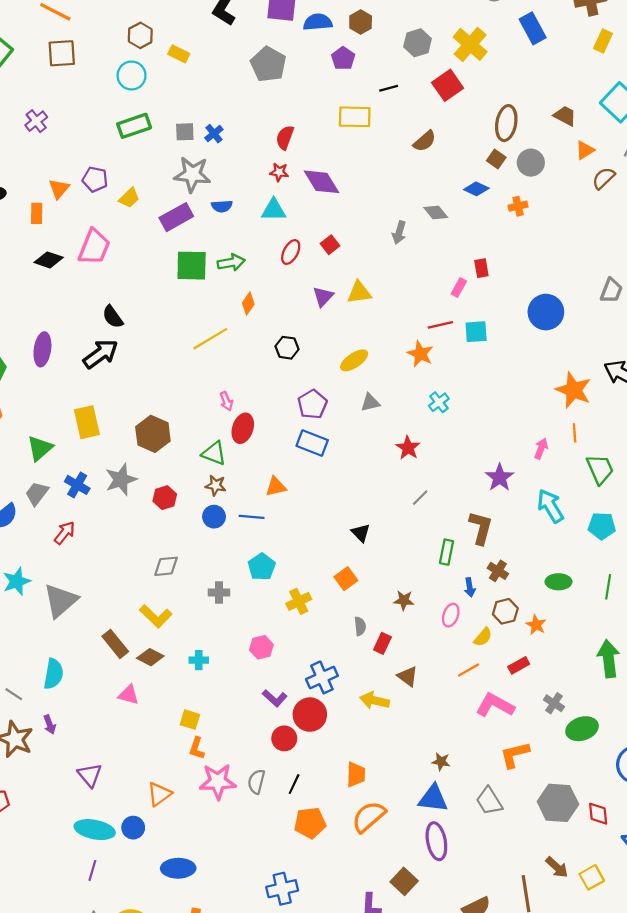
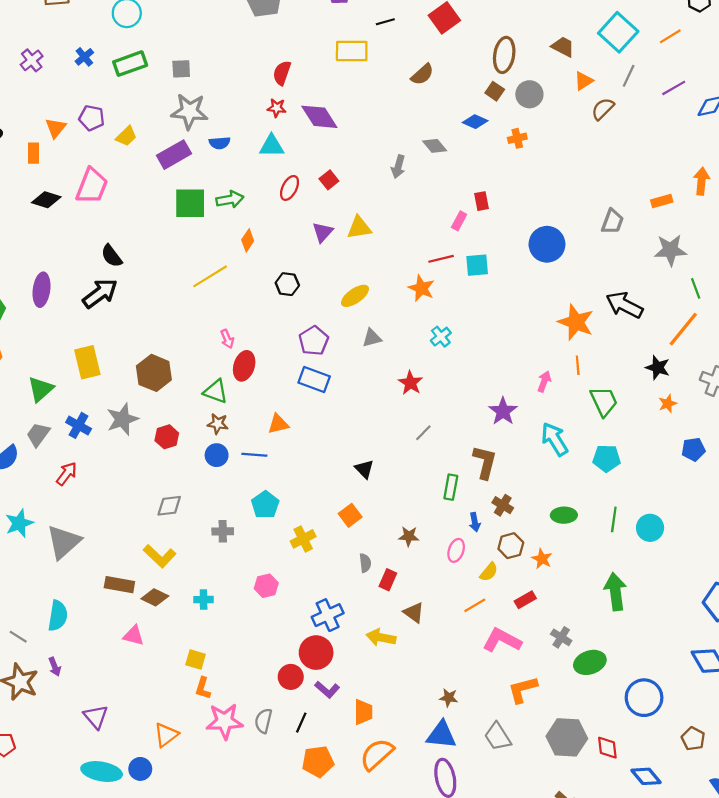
blue cross: (214, 134) -> (84, 57), moved
brown rectangle: (115, 644) -> (119, 585), turned -40
purple L-shape: (275, 698) -> (327, 690), moved

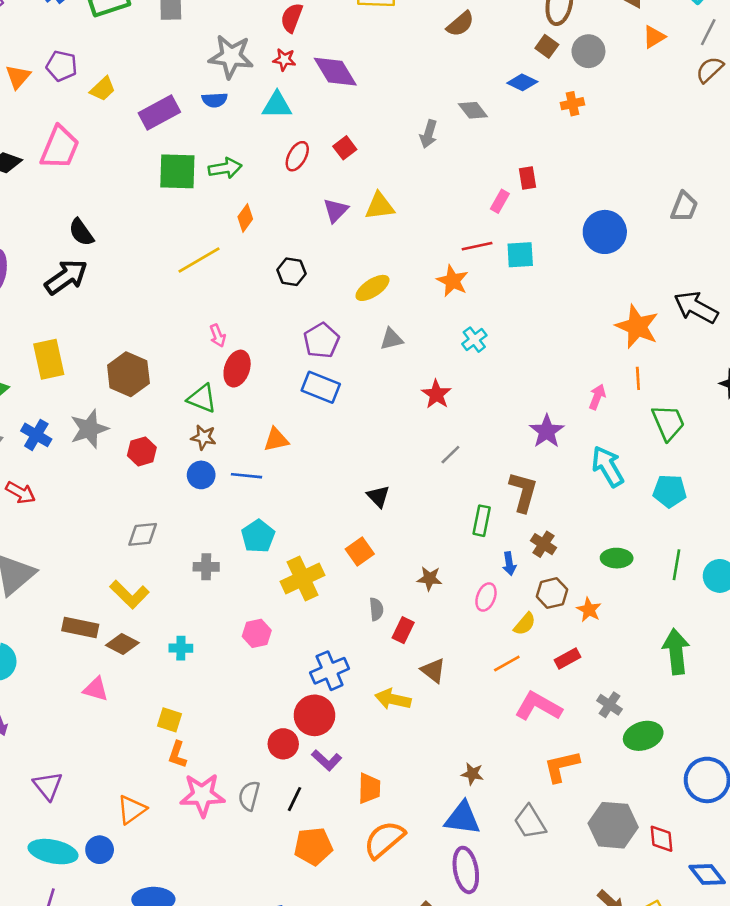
brown semicircle: (603, 109) -> (710, 70), moved
gray star: (189, 111) -> (231, 56), moved
red arrow: (67, 474) -> (20, 493), turned 80
yellow cross: (303, 539) -> (303, 578), size x1.4

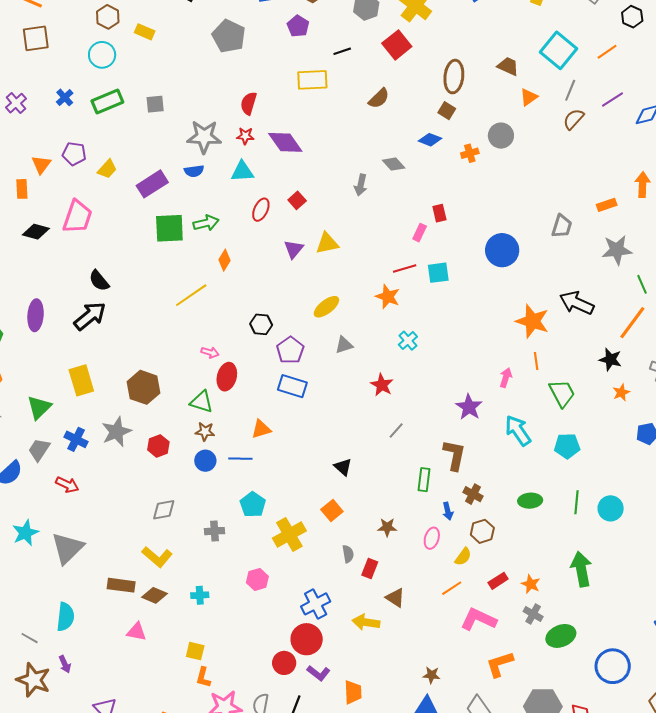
gray circle: (588, 51) -> (501, 136), moved
black hexagon: (291, 272) -> (261, 324), moved
pink arrow: (218, 336) -> (210, 352), turned -48
orange star: (589, 610) -> (531, 584), moved

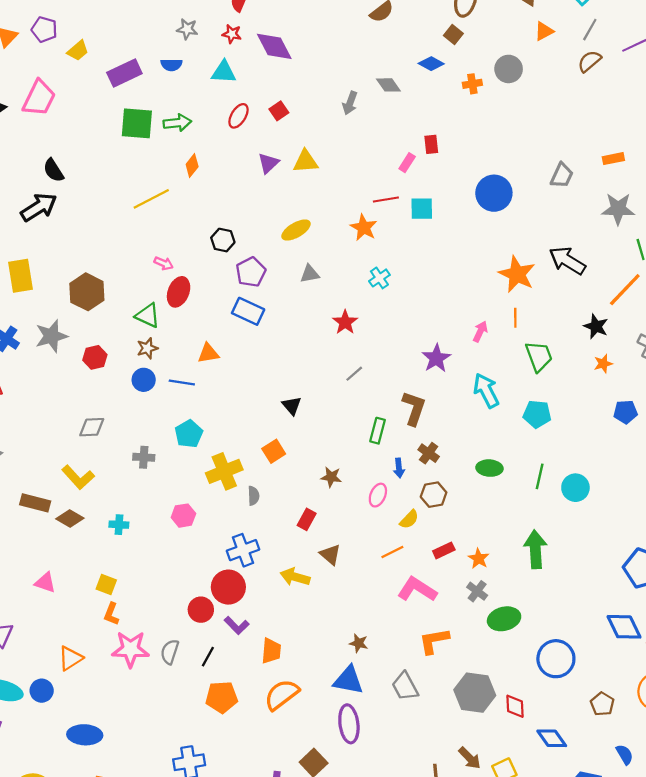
gray star: (204, 137) -> (187, 29), size x0.6
brown star: (205, 432) -> (147, 348), turned -30
gray semicircle: (348, 554) -> (253, 496), moved
pink triangle: (137, 632) -> (45, 583), moved

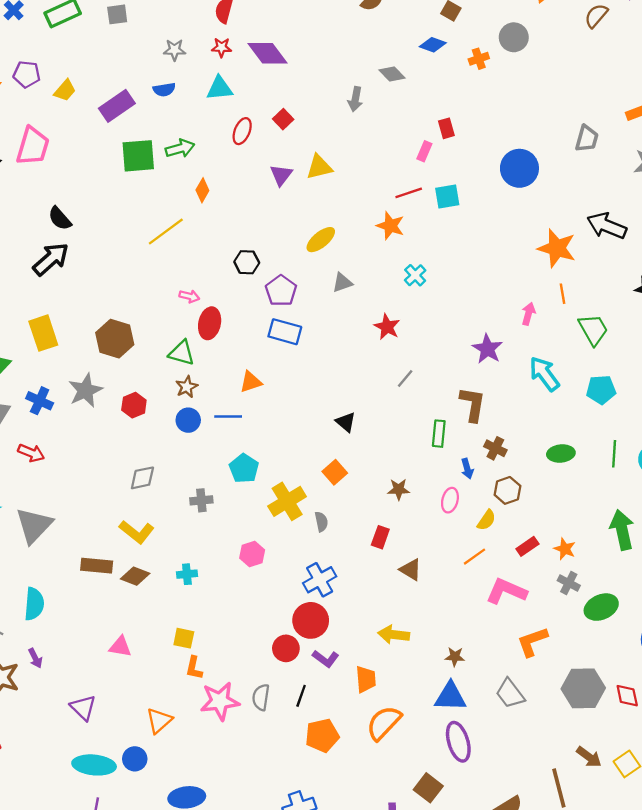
yellow arrow: (295, 577) -> (394, 635), moved

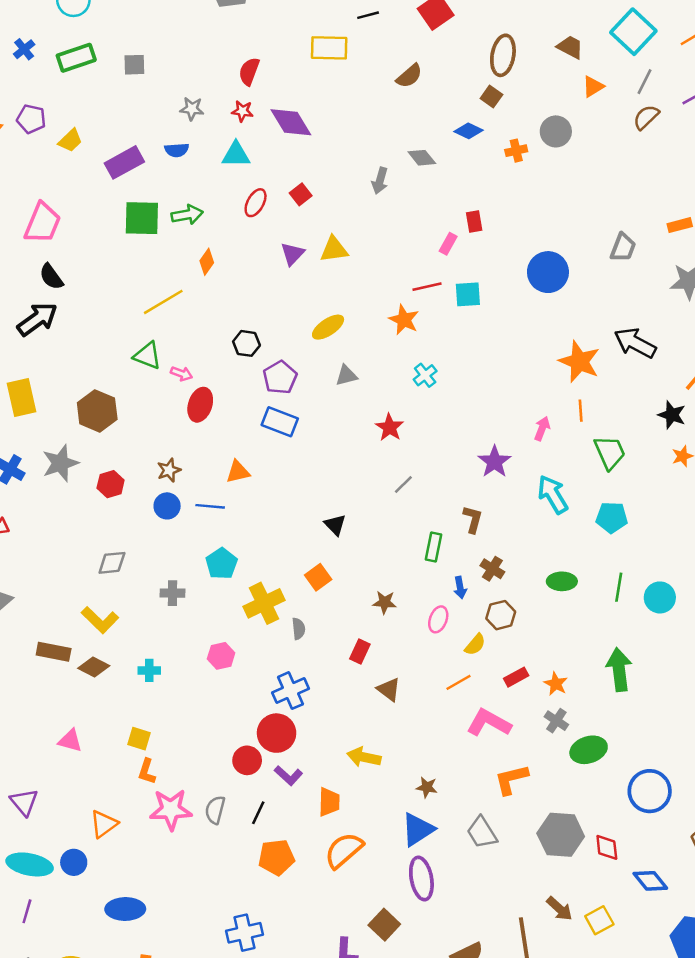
pink trapezoid: (33, 146) -> (42, 223), moved
green triangle: (182, 353) -> (147, 356), moved
brown L-shape: (473, 404) -> (473, 519), size x0.7
blue triangle: (450, 697) -> (418, 830), turned -40

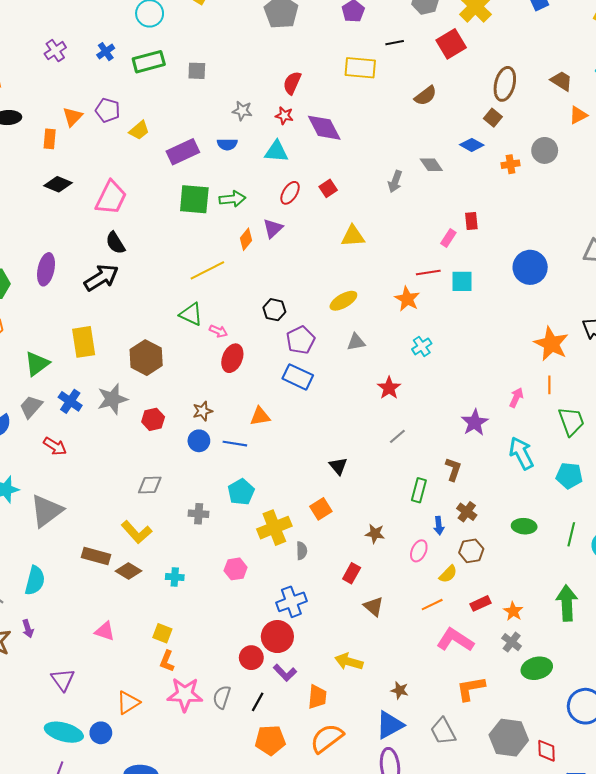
purple triangle: (292, 254) -> (273, 228), moved

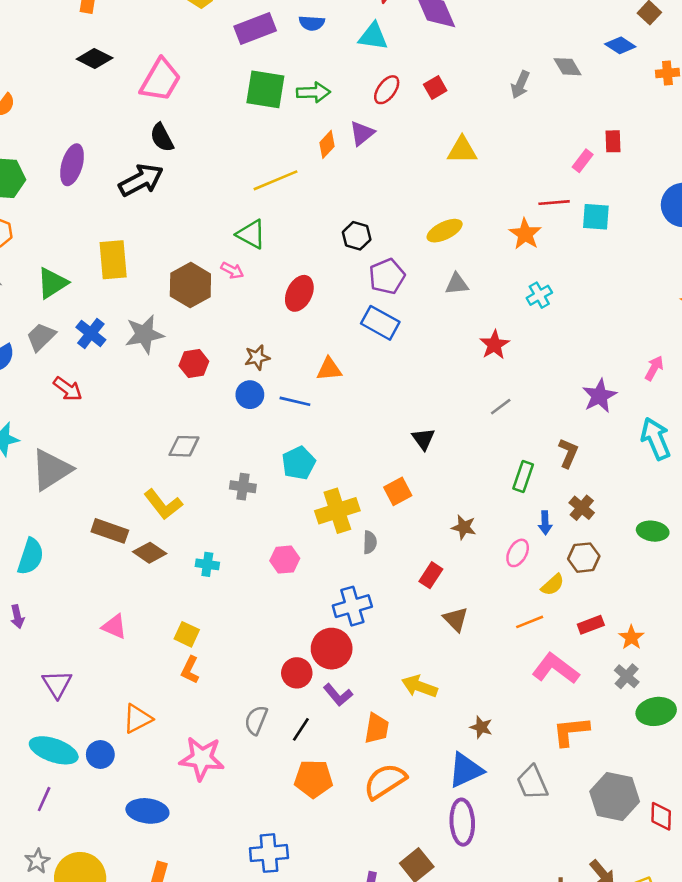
pink arrow: (219, 331) -> (232, 270), moved
pink star: (185, 694) -> (202, 758), moved

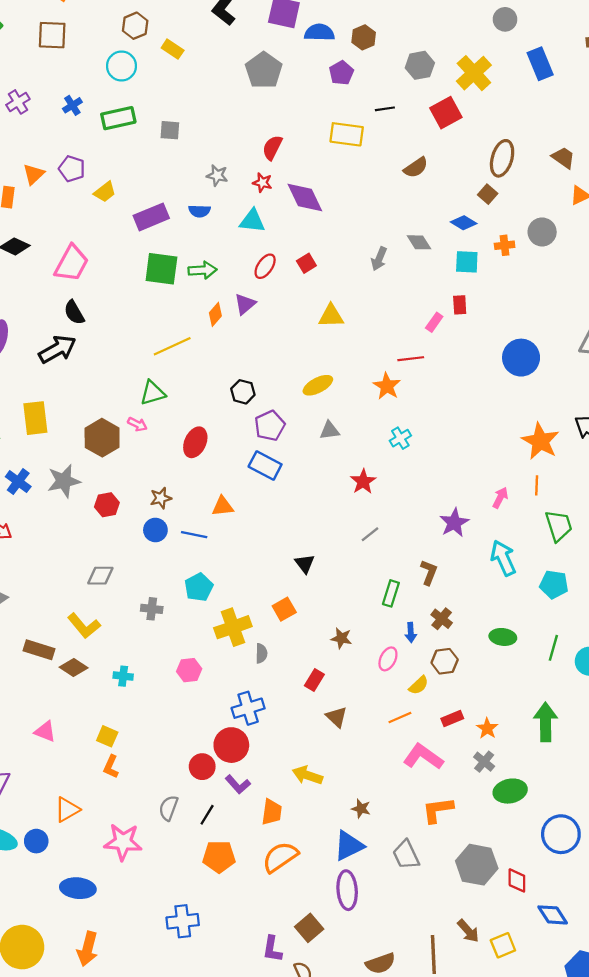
cyan square: (596, 217) -> (467, 262), moved
green triangle: (251, 234) -> (153, 393), turned -44

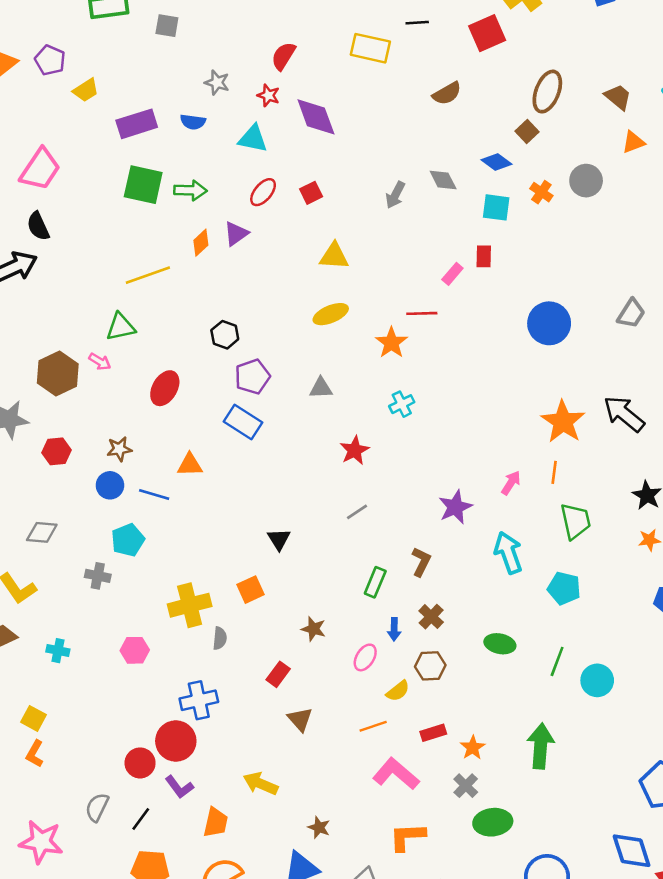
orange cross: (505, 245) -> (541, 192), turned 36
yellow ellipse: (318, 385) -> (331, 314), moved
cyan pentagon: (199, 587) -> (128, 540), moved

